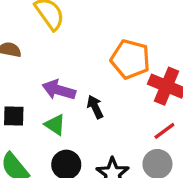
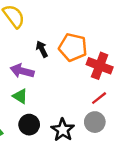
black arrow: (95, 107) -> (42, 49), moved

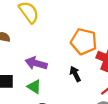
black arrow: (42, 49) -> (75, 74), moved

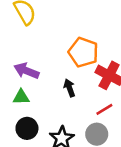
green triangle: (34, 87) -> (21, 97), turned -40

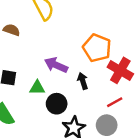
purple arrow: (26, 71) -> (56, 65), moved
black circle: (27, 128) -> (57, 104), moved

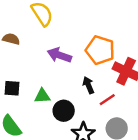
purple arrow: (56, 65) -> (59, 55), moved
red line: (115, 102) -> (107, 100), moved

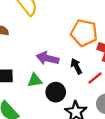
purple arrow: (59, 55) -> (48, 58), moved

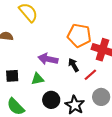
black circle: (56, 92) -> (51, 100), moved

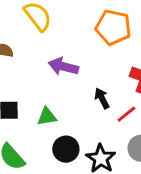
orange pentagon: (79, 35) -> (113, 27), moved
purple arrow: (48, 59) -> (63, 66), moved

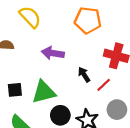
green triangle: (47, 117) -> (44, 92), size x1.6

